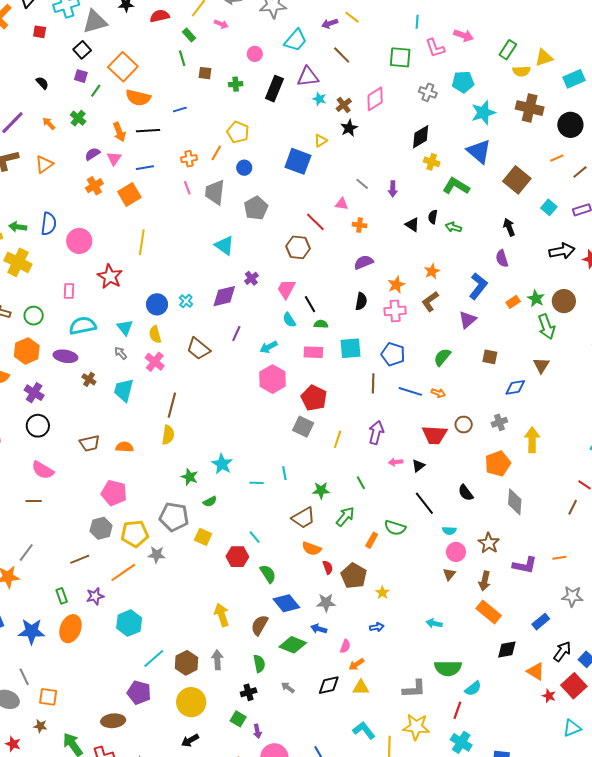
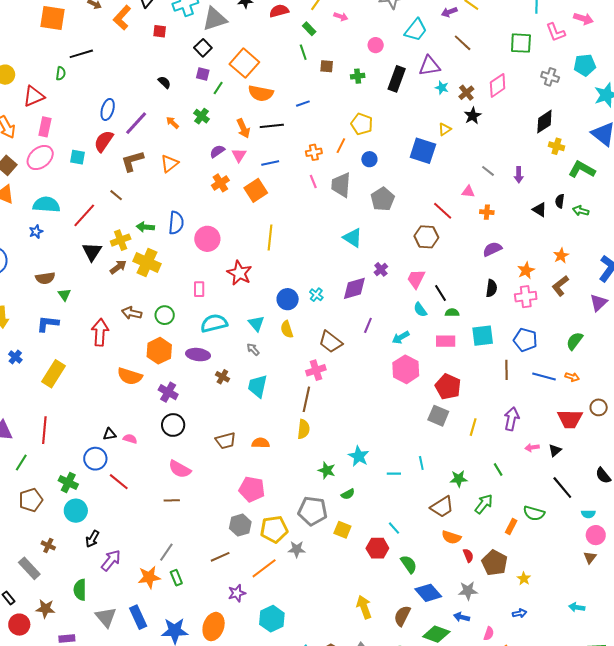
pink cross: (155, 362) -> (316, 370), moved, turned 36
green rectangle: (62, 596) -> (176, 578), moved

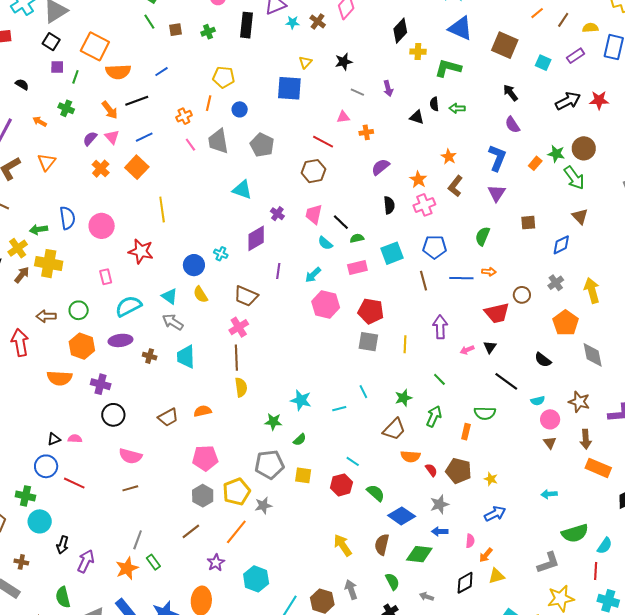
black star: (473, 116) -> (344, 62), moved, turned 30
gray arrow: (253, 349) -> (173, 322), size x1.5
blue arrow: (519, 613) -> (495, 514), size x1.5

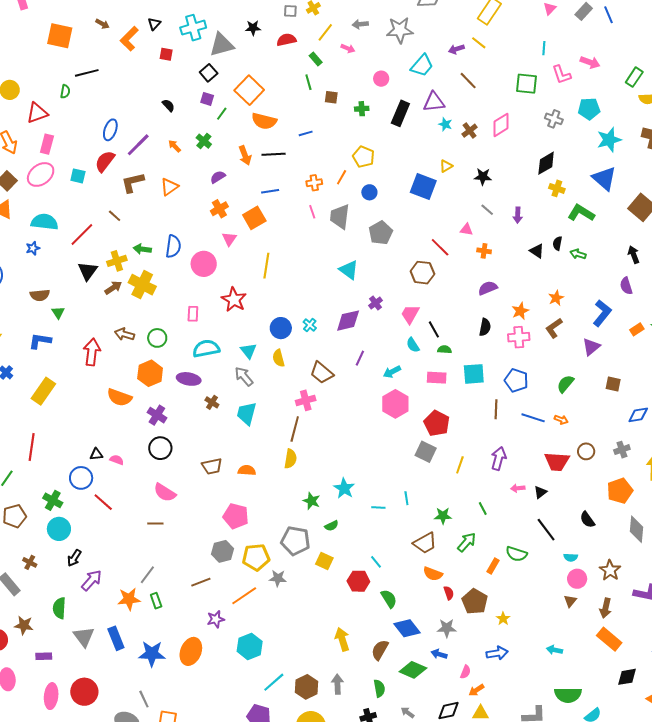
pink triangle: (112, 137) -> (229, 239), moved

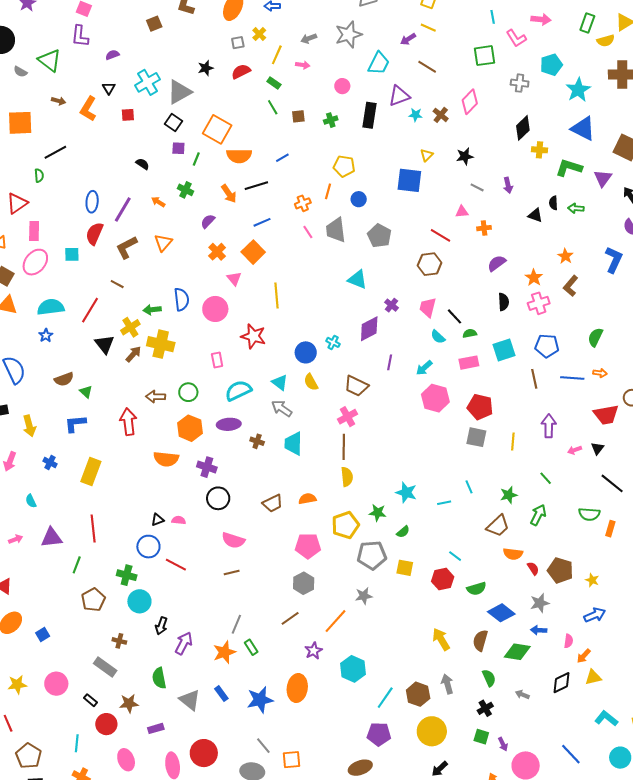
purple triangle: (591, 347) -> (603, 178), moved
yellow pentagon: (256, 557) -> (345, 525), moved
orange rectangle: (493, 566) -> (610, 529), moved
green semicircle: (389, 599) -> (476, 589), turned 120
blue rectangle: (116, 638) -> (221, 694), size x0.7

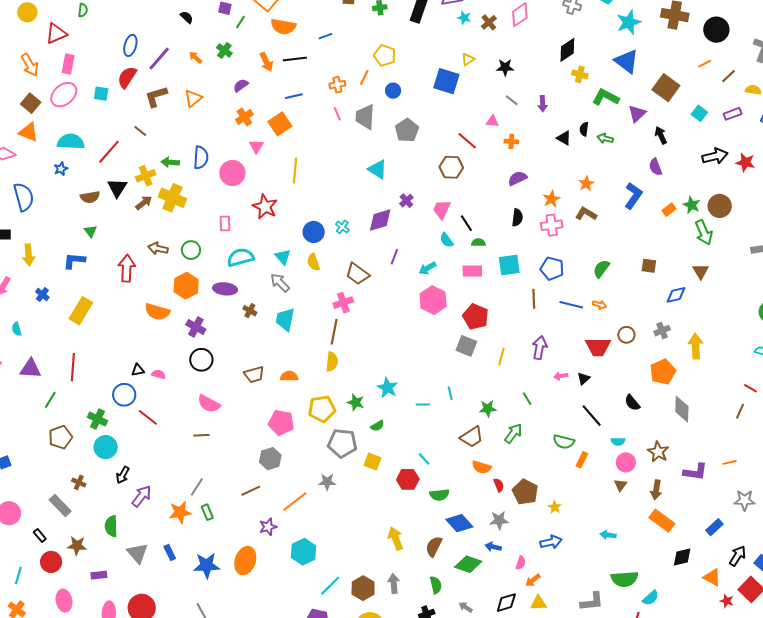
brown L-shape: (571, 286) -> (586, 214), turned 70
brown semicircle: (64, 379) -> (90, 197), moved

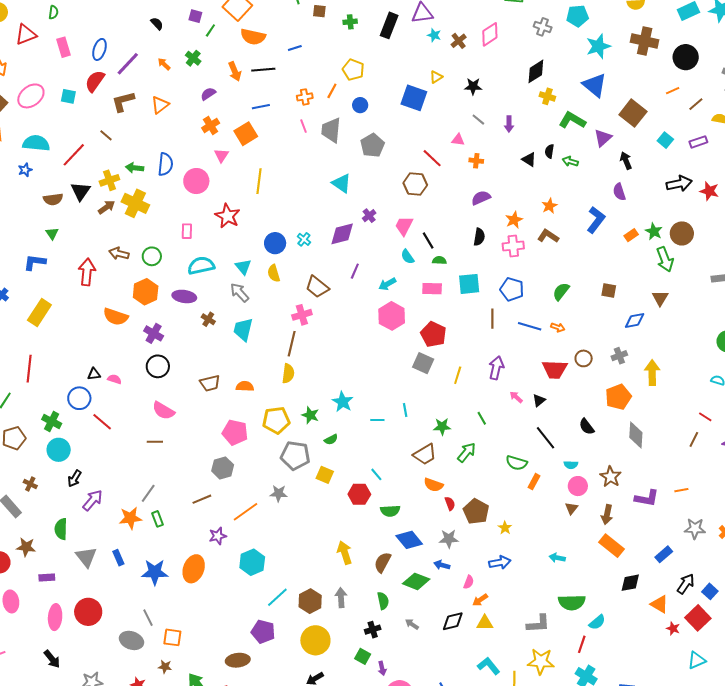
pink rectangle: (68, 64) -> (63, 47), moved, turned -30
pink arrow: (561, 376) -> (516, 397), turned 48

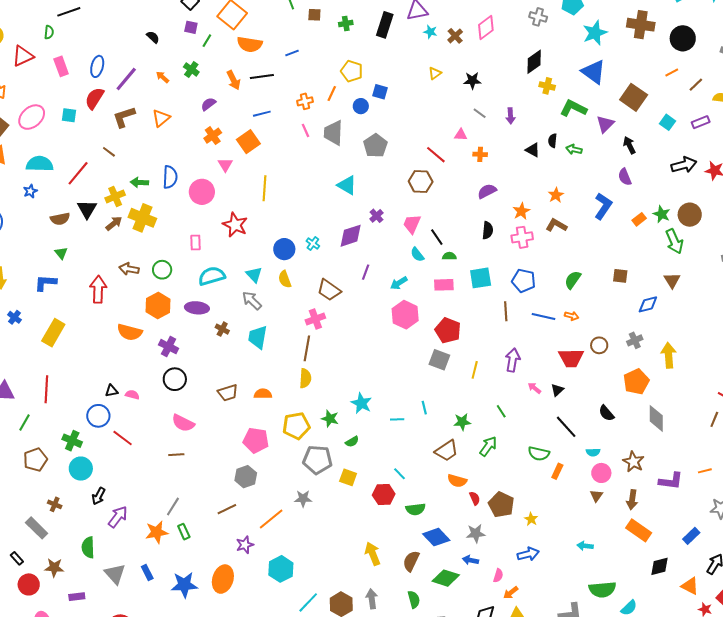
blue square: (414, 98) -> (380, 92), moved, size x0.6

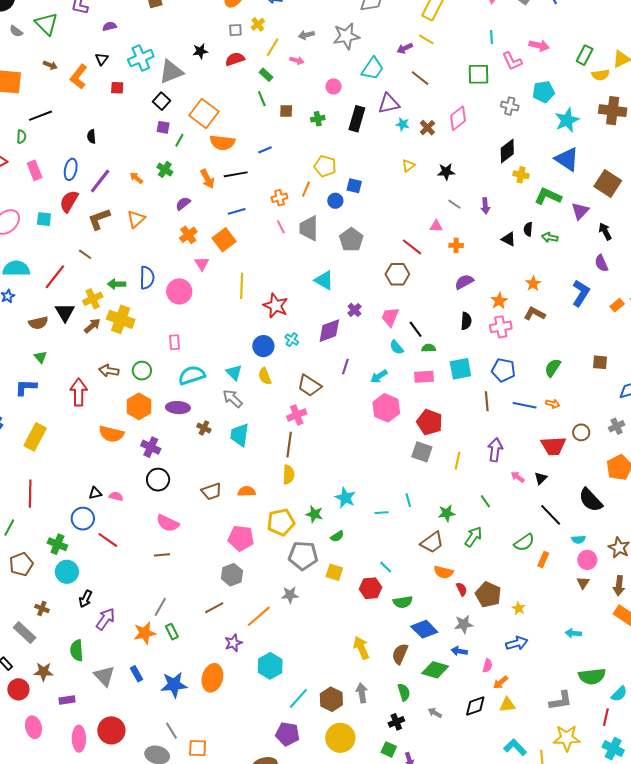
black semicircle: (153, 37) -> (91, 136), moved, turned -136
red star: (235, 225) -> (276, 306), moved
black semicircle: (606, 413) -> (591, 500), size x1.5
green semicircle: (539, 454) -> (524, 542), turned -45

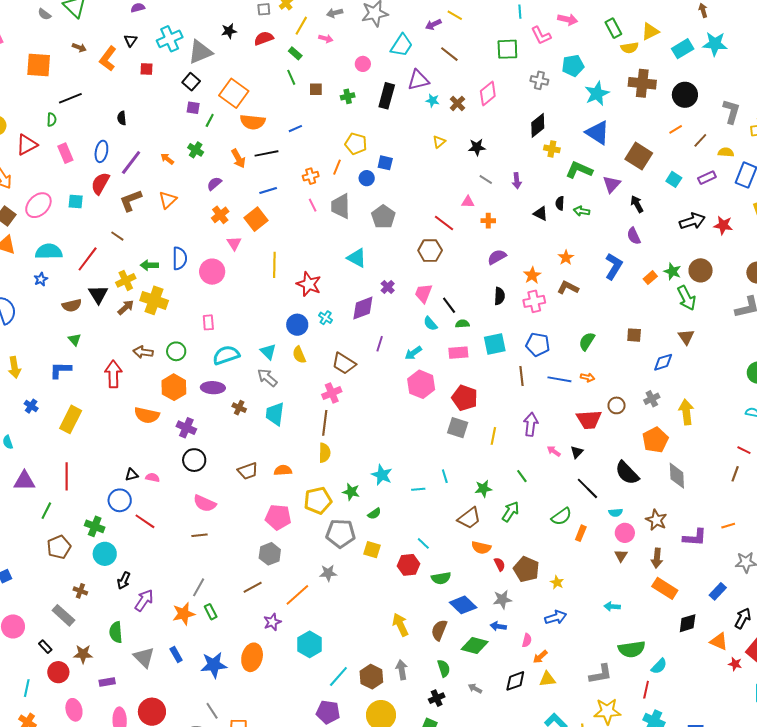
green rectangle: (585, 55) -> (613, 28), turned -54

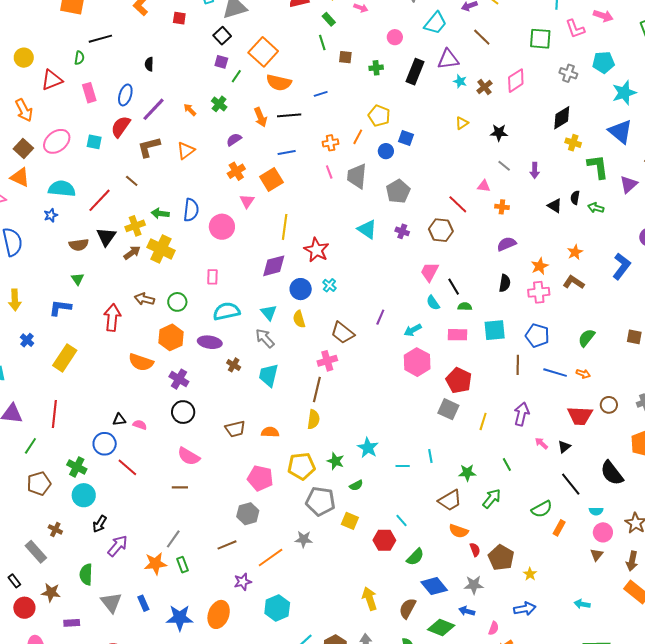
green L-shape: (579, 170) -> (598, 167), turned 52
purple cross: (388, 287) -> (402, 231), moved, turned -32
purple diamond: (363, 308) -> (274, 266), moved
green semicircle: (441, 578) -> (415, 557), turned -42

